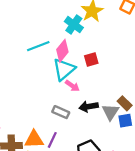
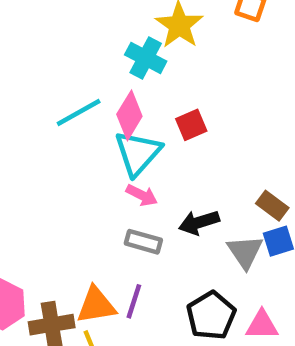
pink arrow: (72, 86) -> (142, 195), moved
gray triangle: (110, 112) -> (245, 252), moved

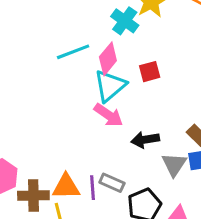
pink arrow: (142, 195) -> (108, 115), size x1.4
gray rectangle: (143, 242) -> (112, 183), moved
purple line: (134, 301) -> (92, 188), turned -30

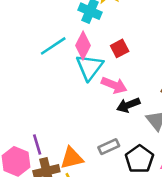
pink arrow: (108, 115) -> (114, 85), moved
gray rectangle: (112, 183) -> (109, 147), turned -36
purple line: (92, 188) -> (37, 144), moved

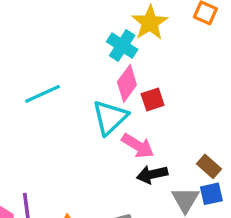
pink diamond: (83, 45) -> (127, 83), moved
cyan line: (53, 46) -> (43, 94), moved

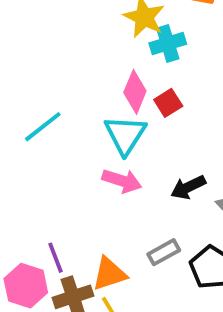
cyan cross: (122, 46) -> (168, 44), moved, turned -36
pink arrow: (138, 146) -> (122, 181), moved

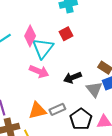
pink diamond: (135, 92) -> (30, 36), moved
orange triangle: (109, 274) -> (37, 111), moved

